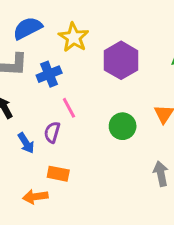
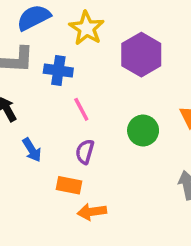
blue cross: (49, 74) -> (58, 71), turned 30
purple semicircle: (52, 132) -> (85, 152), moved
orange arrow: (35, 197) -> (92, 212), moved

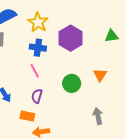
blue cross: (58, 71) -> (38, 48), moved

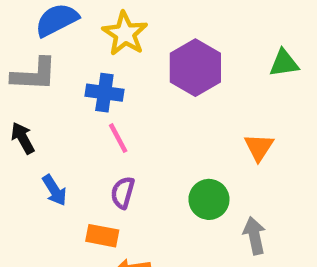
blue cross: (38, 48) -> (104, 93), moved
green circle: (72, 83) -> (209, 199), moved

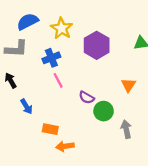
blue cross: (104, 93) -> (51, 58), turned -30
purple semicircle: (123, 193) -> (87, 97), moved, turned -77

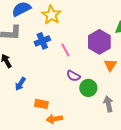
purple hexagon: (97, 45) -> (99, 42), moved
pink line: (58, 80) -> (65, 50), moved
blue arrow: (26, 107) -> (20, 84), turned 64

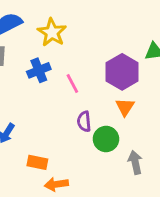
orange triangle: (110, 65) -> (125, 107), moved
purple semicircle: (73, 76) -> (84, 121), turned 56

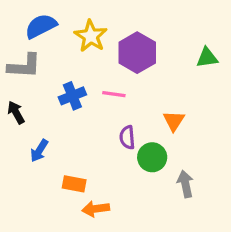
blue cross: (39, 70) -> (72, 96), moved
purple hexagon: (122, 72) -> (137, 53), moved
pink line: (72, 84) -> (114, 94), turned -54

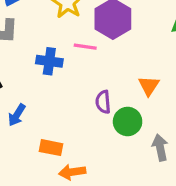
pink line: (114, 94) -> (85, 47), moved
blue cross: (72, 96) -> (49, 61), turned 30

